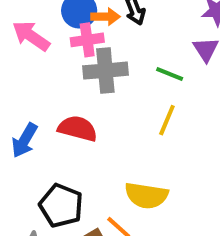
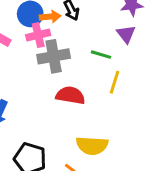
yellow line: (167, 120) -> (115, 82), moved
red semicircle: (78, 128) -> (70, 95), moved

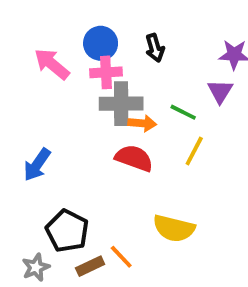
orange arrow: (50, 17) -> (142, 123), moved
yellow semicircle: (92, 146) -> (174, 228), moved

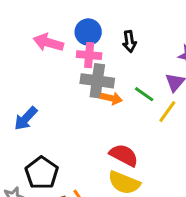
pink arrow: (52, 64) -> (48, 43), turned -32
yellow line: (194, 151) -> (167, 112), moved
red semicircle: (134, 158) -> (124, 155), moved

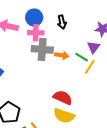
green line: (144, 94) -> (82, 57), moved
orange arrow: (111, 98) -> (62, 55), moved

